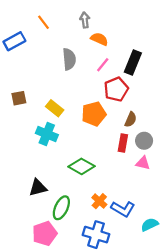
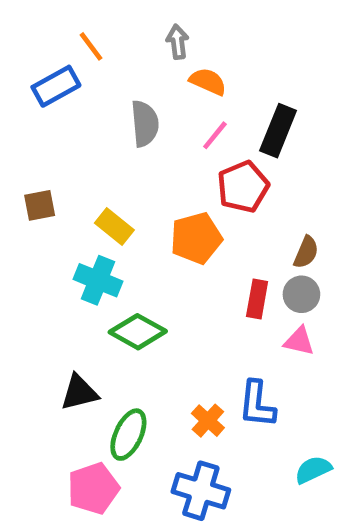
blue rectangle: (14, 41) -> (56, 86), moved
brown semicircle: (131, 119) -> (306, 252), moved
green diamond: (81, 166) -> (138, 332), moved
blue L-shape: (123, 209) -> (257, 404), moved, turned 65

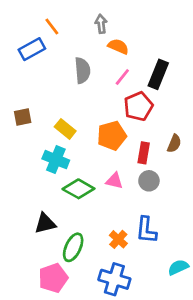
gray circle: (301, 294) -> (149, 181), moved
red rectangle: (257, 299) -> (144, 153), moved
pink triangle: (299, 341) -> (114, 181), moved

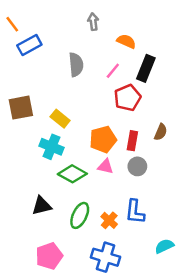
orange line: (52, 27) -> (12, 24), moved
orange semicircle: (118, 46) -> (126, 41), moved
brown square: (23, 117) -> (21, 108), size x1.5
orange pentagon: (112, 136) -> (103, 139), moved
green ellipse: (73, 247) -> (80, 215), moved

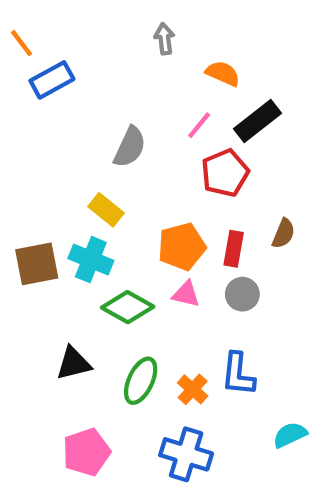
gray semicircle: (76, 65) -> (130, 147), moved, turned 30
black rectangle: (146, 68) -> (257, 121), turned 30
brown square: (21, 108) -> (37, 264), moved

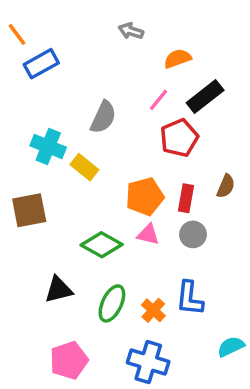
gray arrow: (164, 39) -> (131, 31), turned -65
orange semicircle: (223, 73) -> (177, 59), turned -44
cyan cross: (91, 260) -> (48, 147), moved

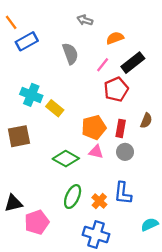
gray semicircle: (103, 117) -> (70, 54), moved, turned -45
black triangle: (58, 290) -> (13, 203), moved
pink pentagon: (69, 360) -> (37, 222), moved

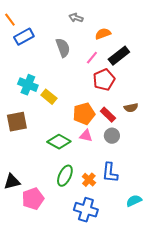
brown semicircle: (146, 121) -> (131, 108), turned 56
red rectangle: (121, 128) -> (108, 115), turned -56

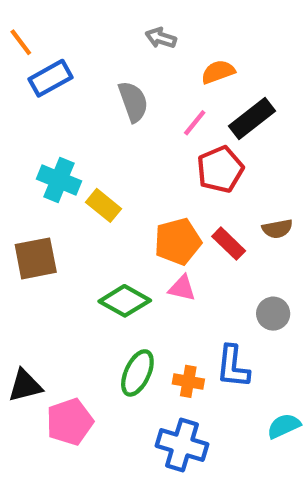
gray circle: (112, 136) -> (273, 314), moved
orange cross: (89, 180) -> (188, 381), turned -32

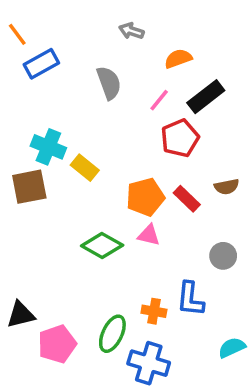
brown square: (36, 258) -> (29, 187), moved
green ellipse: (137, 373) -> (112, 334), moved

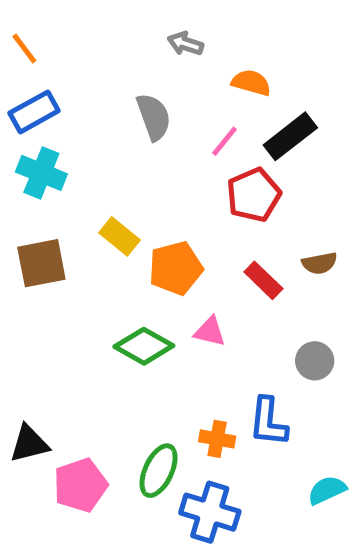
orange semicircle: (178, 59) -> (251, 83), turned 36
blue rectangle: (41, 64) -> (34, 112), moved
cyan cross: (48, 147) -> (41, 173), moved
orange pentagon: (145, 197) -> (176, 268), moved

